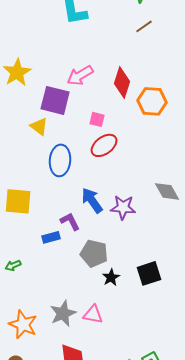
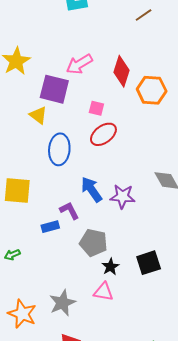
pink triangle: (93, 314) -> (103, 292), moved

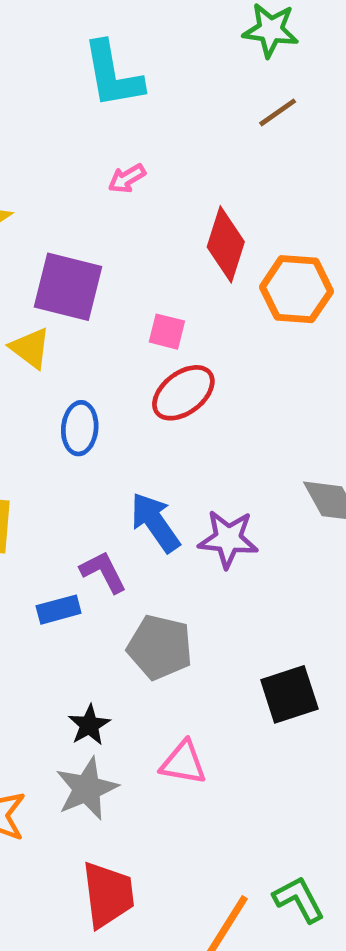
pink arrow: (79, 64) -> (127, 178), moved, size x0.6
blue ellipse: (59, 149) -> (80, 428), size x0.7
black star: (110, 267) -> (89, 725), moved

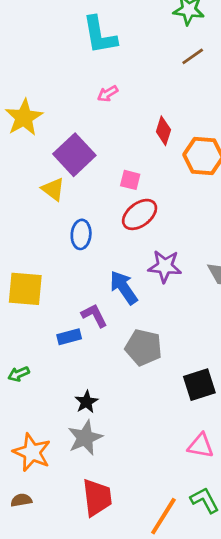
red diamond: (226, 244) -> (163, 131), size x0.7
purple square: (68, 287) -> (74, 155), turned 33
purple star: (228, 539) -> (165, 266), moved
gray pentagon: (160, 647) -> (144, 347), moved
pink triangle: (183, 763) -> (201, 446), moved

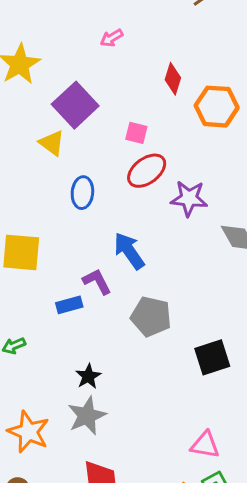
purple star: (165, 266) -> (189, 198), moved
pink triangle: (201, 446) -> (205, 445), moved

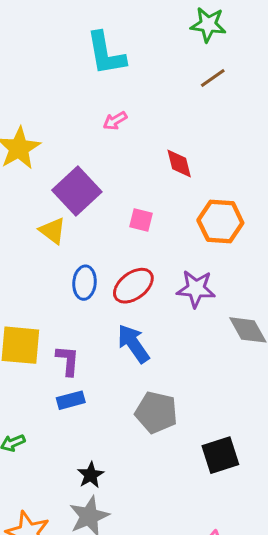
red diamond: (173, 79) -> (179, 164), turned -32
orange hexagon: (217, 107) -> (220, 222), moved
red ellipse: (147, 171) -> (133, 286), moved
purple L-shape: (97, 282) -> (68, 360), moved, turned 32

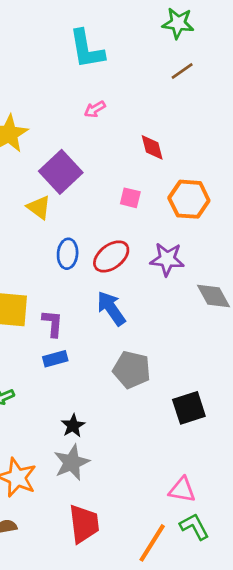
pink square: (141, 220) -> (130, 198), moved

